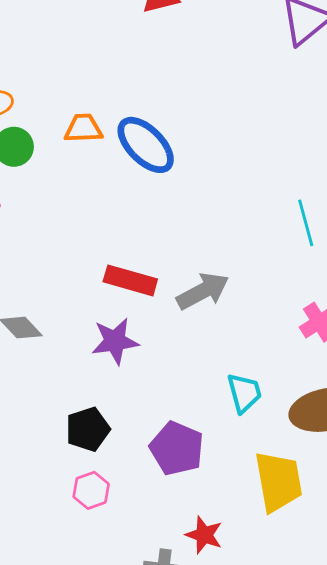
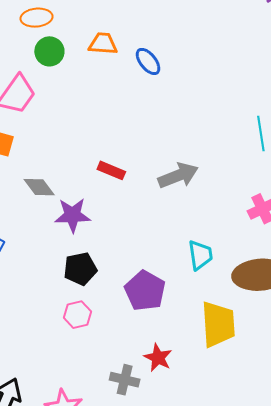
blue ellipse: (146, 145) -> (148, 61), size x0.6
red rectangle: (130, 280) -> (111, 170), moved, size x0.7
purple star: (115, 341) -> (73, 215), moved

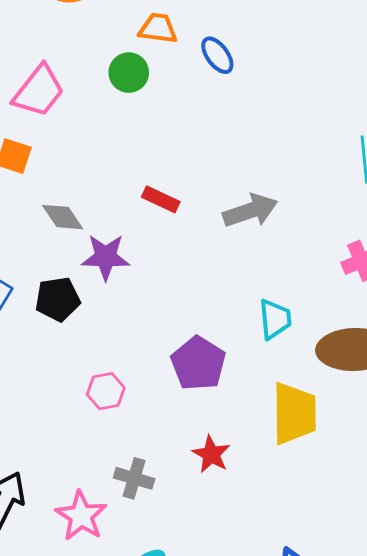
green circle: (49, 51) -> (129, 73), moved
black pentagon: (80, 269) -> (58, 299), moved
gray cross: (125, 380) -> (134, 478), moved

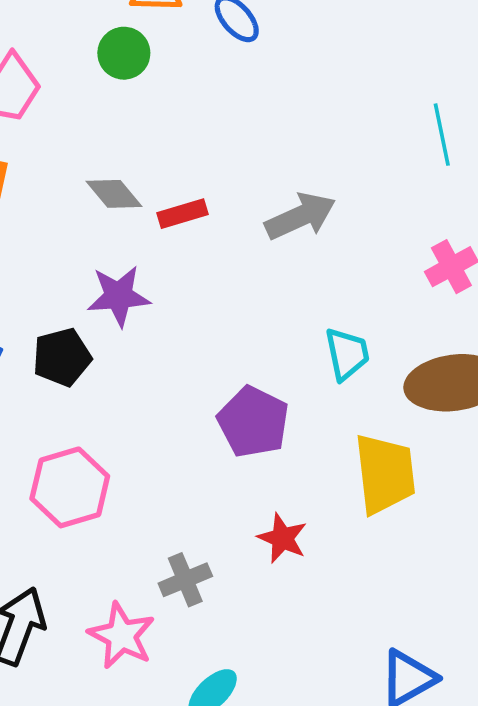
red rectangle: (161, 199) -> (183, 214), turned -36
gray diamond: (63, 217) -> (114, 194), moved
pink hexagon: (106, 391) -> (70, 487), moved, size x1.6
gray cross: (134, 478) -> (185, 580), turned -33

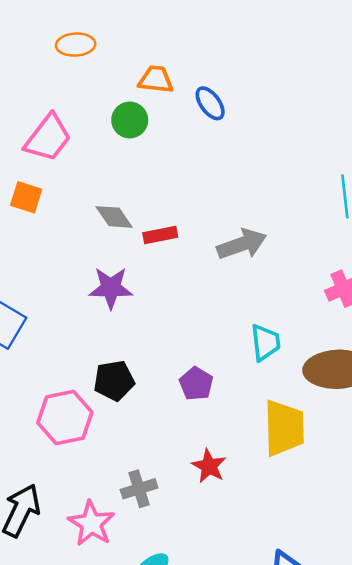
black pentagon: (62, 357) -> (114, 381), moved
purple pentagon: (253, 422) -> (196, 384), size x0.7

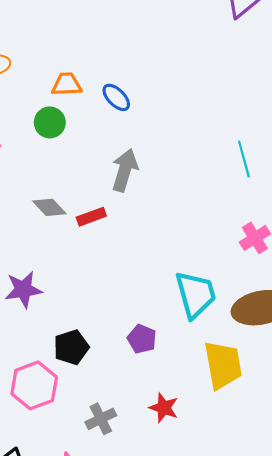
gray arrow: (242, 244) -> (125, 170), moved, turned -45
purple star: (111, 288) -> (23, 290), moved
cyan trapezoid: (265, 342) -> (196, 294), size x1.5
gray cross: (139, 489) -> (101, 419), moved

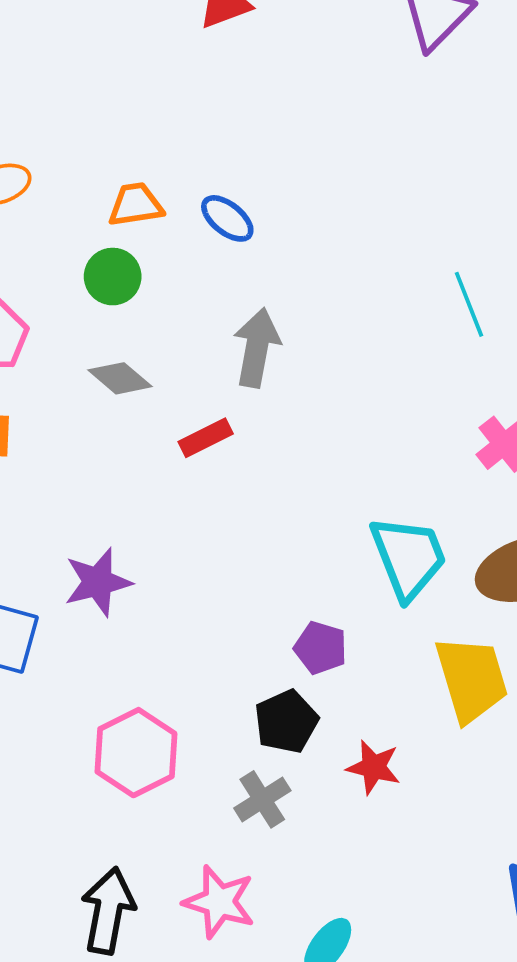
gray diamond: (49, 207) -> (120, 378), moved
black pentagon: (71, 347) -> (286, 722), moved

